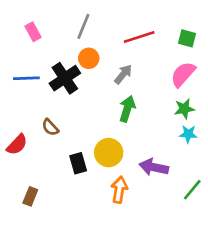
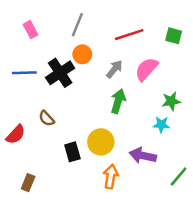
pink semicircle: (183, 74) -> (146, 69), moved
cyan star: (188, 134) -> (161, 125), moved

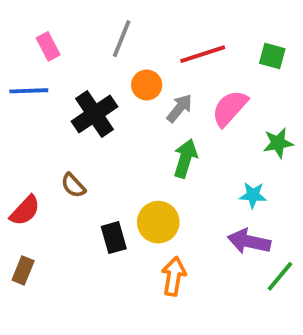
orange circle: (82, 54) -> (147, 85), moved
blue line: (24, 73) -> (29, 91), moved
green star: (171, 101) -> (278, 143), moved
purple arrow: (143, 155) -> (249, 241), moved
brown rectangle: (28, 183) -> (23, 270), moved

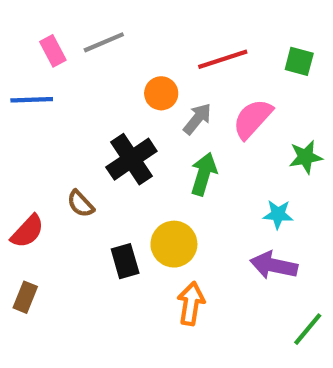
gray line: (122, 39) -> (104, 42), moved, turned 45
black cross: (95, 114) -> (131, 159), moved
green line: (280, 276) -> (308, 329), moved

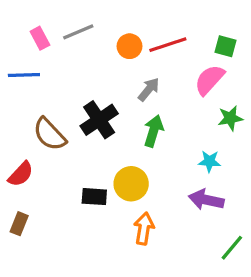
orange circle: (161, 93) -> (129, 46), moved
pink semicircle: (253, 119) -> (209, 80), moved
brown semicircle: (80, 204) -> (50, 134), moved, size x1.6
black rectangle: (125, 261) -> (94, 197), turned -70

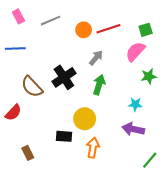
pink rectangle: (40, 38) -> (18, 16), moved
green square: (225, 46) -> (146, 30), turned -32
black rectangle: (94, 197) -> (64, 136), moved
brown rectangle: (19, 224) -> (28, 153), moved, turned -48

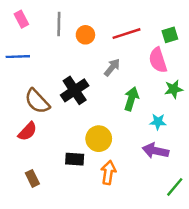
gray line: (51, 21) -> (59, 24), turned -66
orange circle: (84, 30) -> (85, 35), moved
pink semicircle: (135, 52) -> (158, 60), turned -60
green arrow: (99, 85) -> (131, 99), moved
red semicircle: (13, 113) -> (27, 131), moved

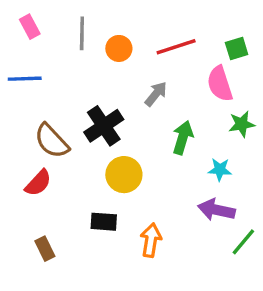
yellow circle: (99, 139) -> (124, 175), moved
green line: (175, 187) -> (243, 242), moved

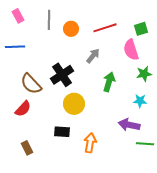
cyan star: (220, 170) -> (140, 101), moved
green line: (243, 242) -> (145, 144), turned 54

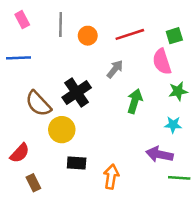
yellow circle: (74, 104) -> (62, 130), moved
red semicircle: (23, 109) -> (20, 153), moved

